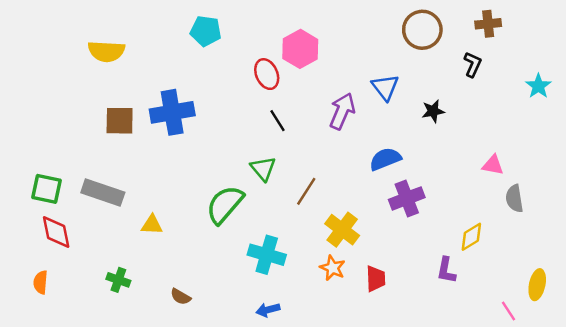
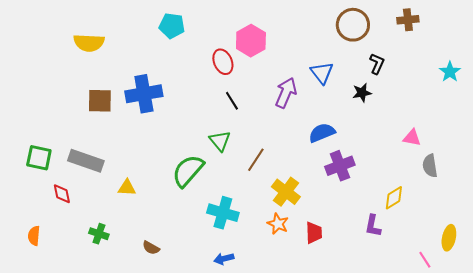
black L-shape: (473, 64) -> (377, 64), moved
red diamond: (56, 232) -> (62, 194), moved, size x0.7

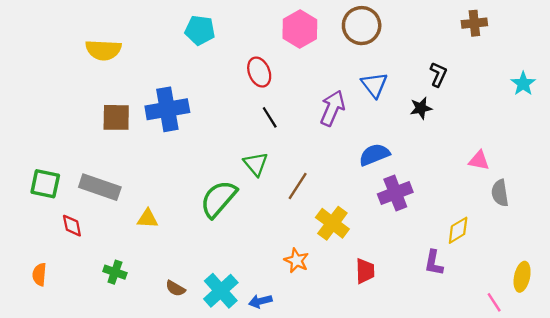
brown circle: (353, 25) -> (362, 26), moved
pink hexagon: (251, 41) -> (300, 29), moved
cyan cross: (223, 213) -> (221, 291), moved, turned 32
orange star: (278, 224) -> (296, 260), moved

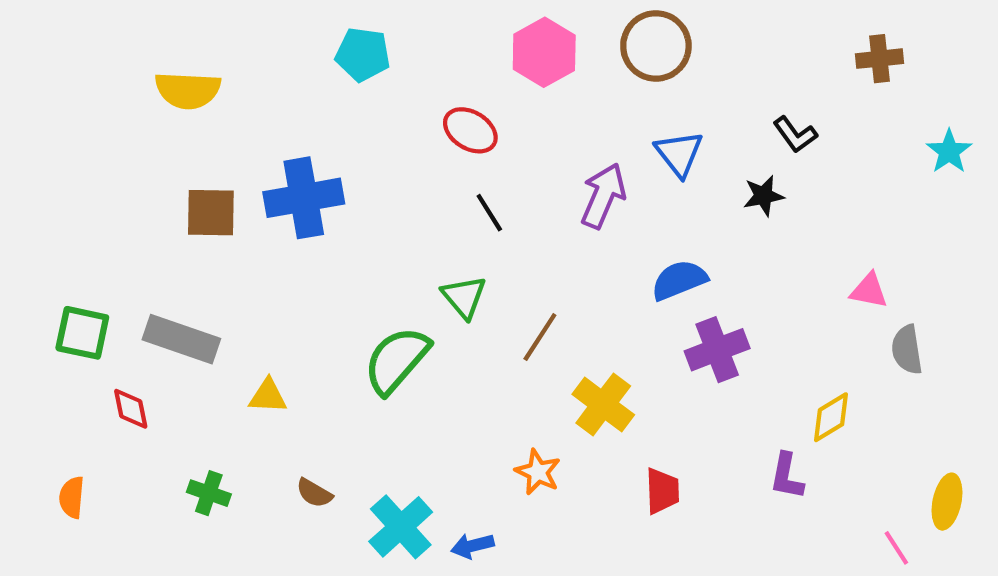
brown cross: (474, 23) -> (880, 59), moved
red ellipse: (259, 72) -> (470, 130), turned -36
black L-shape: (438, 74) -> (795, 135), turned 120
brown semicircle: (175, 288) -> (314, 493), moved

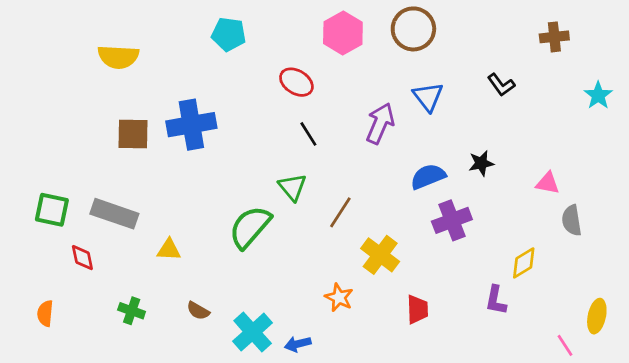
black star: (764, 196) -> (481, 163), moved

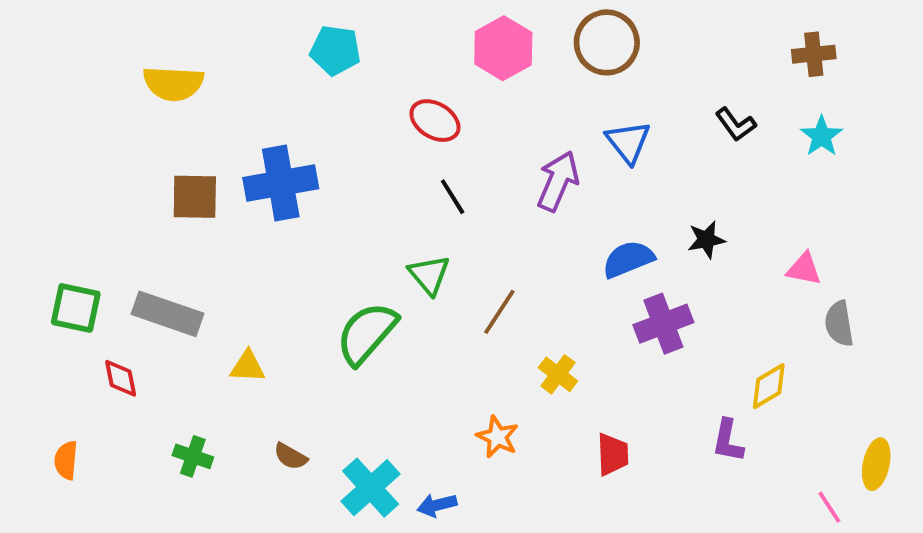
cyan star: (598, 95) -> (822, 136), moved
yellow cross: (380, 255) -> (558, 374), size x0.7

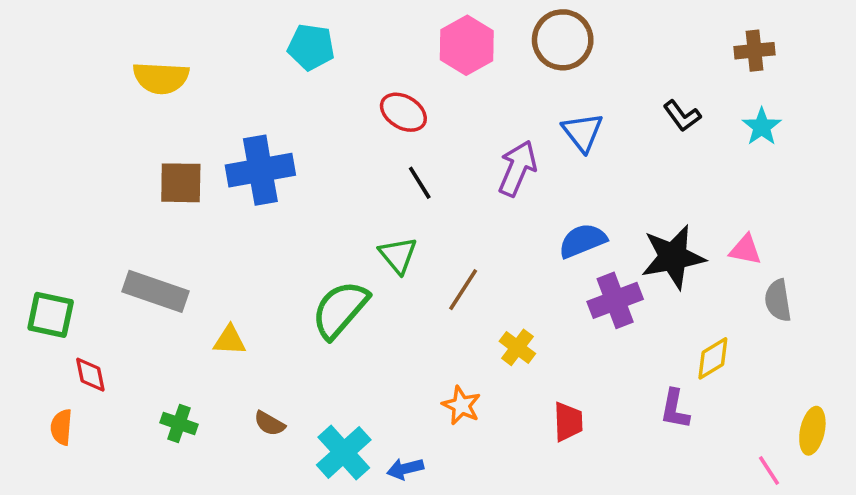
black star: (706, 240) -> (673, 257), moved, size x1.8
green square: (76, 308) -> (51, 315), moved
red diamond: (121, 378) -> (90, 375), moved

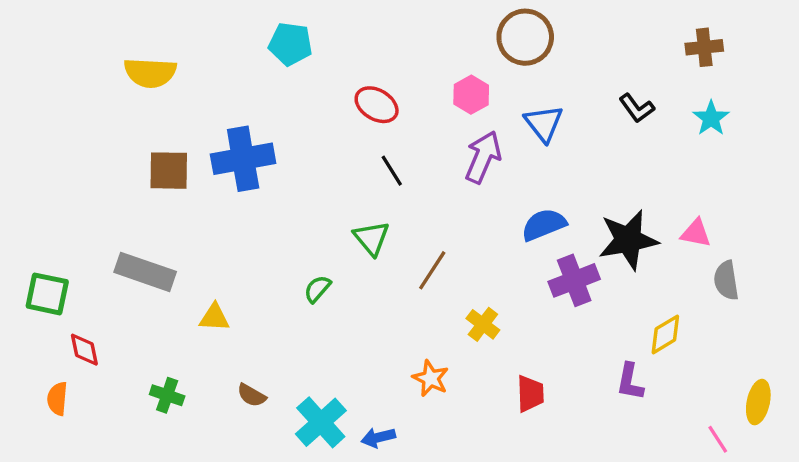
pink hexagon: (467, 45) -> (471, 95), moved, size x0.7
green semicircle: (340, 309) -> (317, 289), size x0.5

